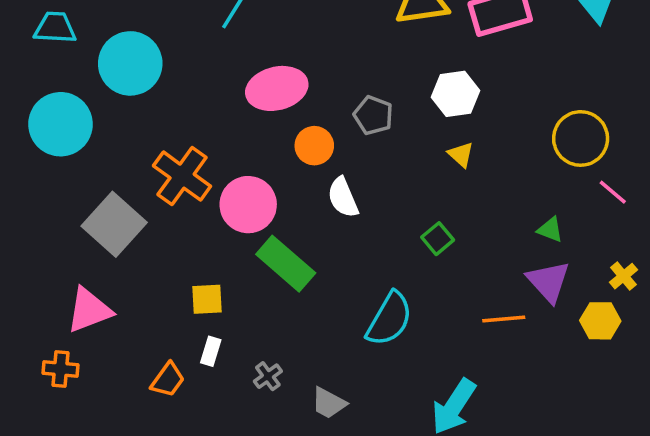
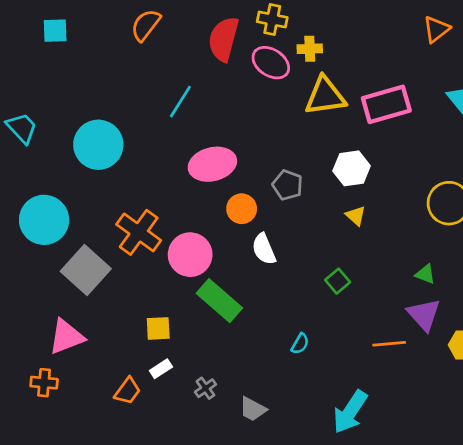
cyan trapezoid: (55, 28) -> (22, 128), moved, turned 44
cyan circle: (60, 124) -> (44, 220), moved
cyan semicircle: (389, 319) -> (300, 344), size x0.5
white rectangle: (211, 351) -> (161, 369), turned 40

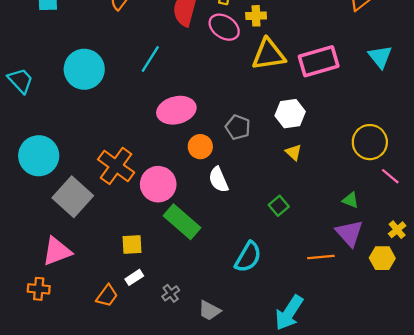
cyan circle: (98, 145) -> (84, 69), moved
cyan semicircle: (300, 344) -> (248, 257), size x1.8

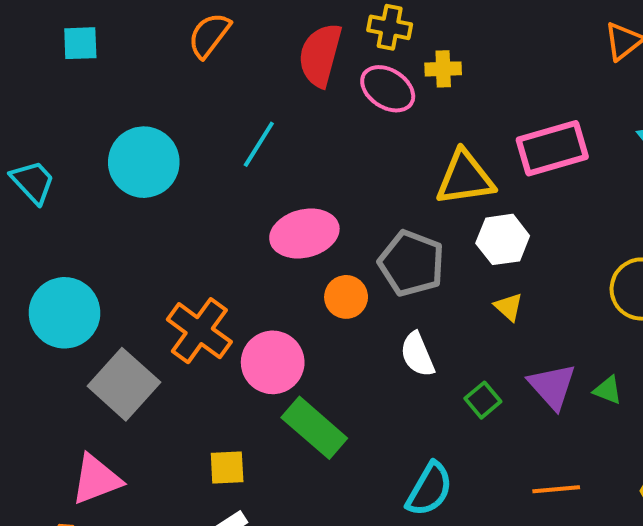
yellow triangle: (269, 54) -> (465, 178), moved
gray pentagon: (238, 127) -> (411, 263), size x1.5
white semicircle: (218, 180) -> (417, 354), moved
purple triangle: (349, 233) -> (552, 386), moved

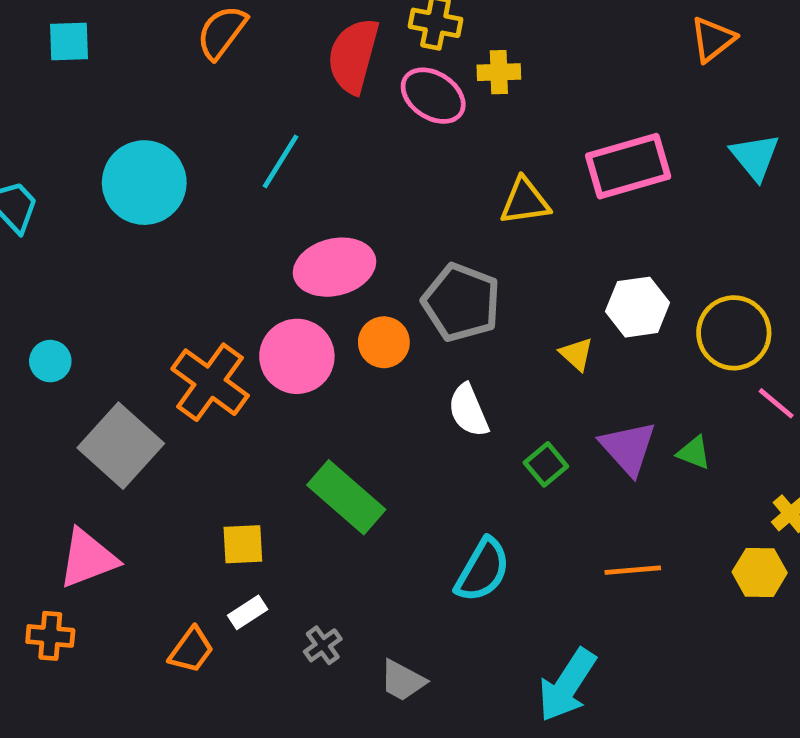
yellow triangle: (465, 178) -> (525, 201), size x0.7
white hexagon: (503, 239) -> (638, 307), moved
cyan circle: (64, 313) -> (50, 361), size x0.5
pink circle: (273, 362) -> (297, 356), moved

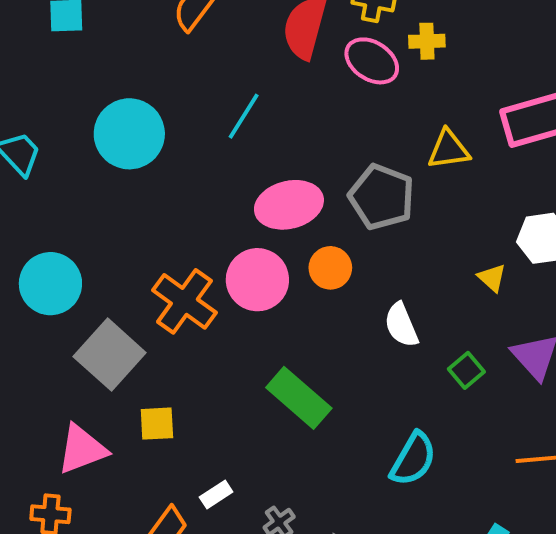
gray pentagon: (461, 302) -> (382, 197), moved
cyan circle: (50, 361) -> (50, 284), size x1.8
yellow square: (243, 544) -> (157, 424), moved

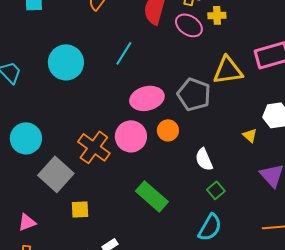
yellow triangle: (449, 150) -> (228, 70), size x1.4
green square: (466, 370) -> (216, 190), moved
pink triangle: (82, 449) -> (27, 222), moved, size x0.7

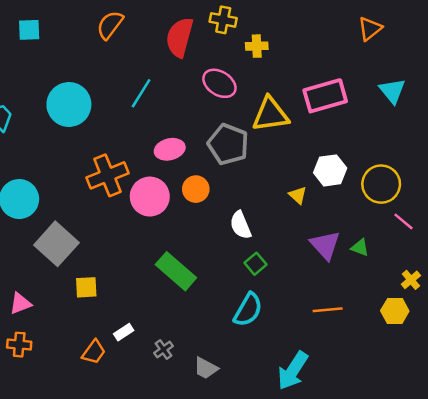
pink ellipse: (189, 25) -> (219, 83), moved
pink ellipse: (147, 98) -> (170, 149), size x0.7
orange cross: (94, 147) -> (107, 175), moved, turned 32

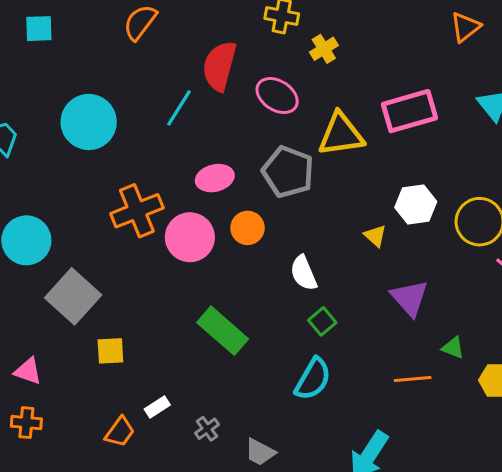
red semicircle: (180, 37) -> (219, 66), moved
yellow cross: (257, 46) -> (324, 49), turned -30
green triangle: (360, 248) -> (453, 348), moved
pink triangle: (20, 304) -> (28, 371), turned 40

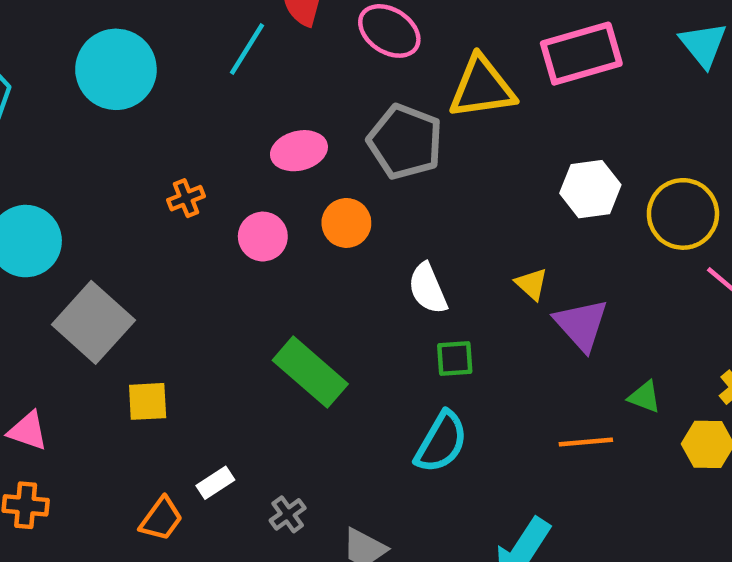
orange cross: (137, 211) -> (186, 198), size x0.5
yellow triangle: (375, 236) -> (532, 284), moved
pink circle: (190, 237) -> (263, 237), size x0.7
green square: (322, 321) -> (455, 359), turned 36

